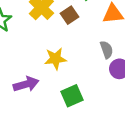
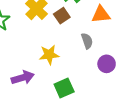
gray semicircle: (107, 50) -> (87, 41), moved

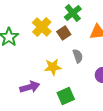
gray semicircle: (87, 41) -> (78, 56), moved

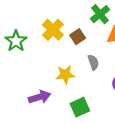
green cross: (73, 13) -> (100, 14), moved

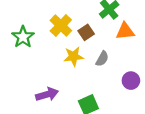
gray semicircle: (93, 62) -> (102, 59), turned 48
yellow star: (65, 75) -> (73, 56), moved

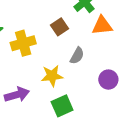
yellow cross: (61, 25) -> (23, 43), moved, turned 30
yellow star: (73, 56) -> (52, 76), moved

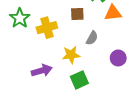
brown square: (60, 27) -> (77, 14), turned 32

